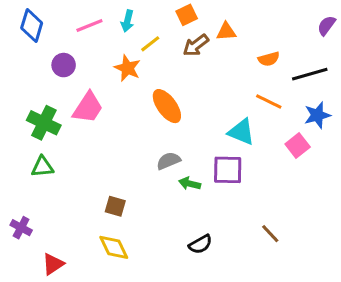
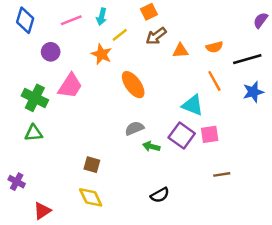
orange triangle: (226, 32) -> (180, 51), moved
orange line: (269, 101) -> (214, 81), turned 35
pink square: (298, 146) -> (210, 134), moved, turned 30
purple square: (228, 170) -> (182, 136), turned 35
brown line: (270, 234) -> (222, 174), moved, turned -56

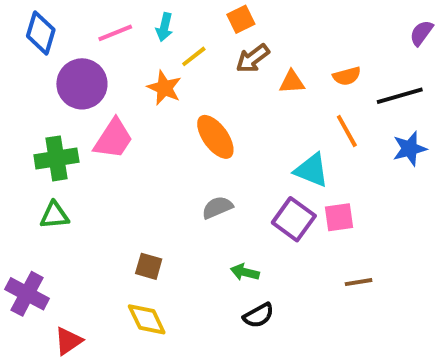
purple circle: (51, 52) -> (82, 84), size x1.6
green cross: (35, 98) -> (56, 158), turned -35
green arrow: (151, 146) -> (245, 272), moved
purple cross: (17, 182) -> (27, 294), size x1.5

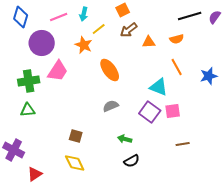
black line: (400, 96) -> (190, 16), moved

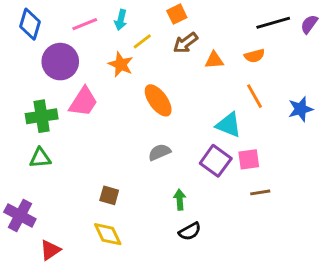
green arrow: (125, 139) -> (180, 200), turned 72
brown line: (183, 144) -> (260, 192), moved

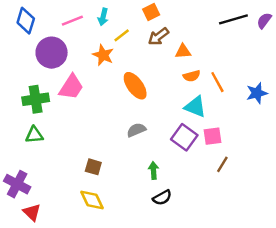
orange semicircle: (255, 56) -> (192, 76), moved
brown line: (260, 192) -> (222, 164), turned -49
red triangle: (50, 250) -> (32, 212), moved, turned -42

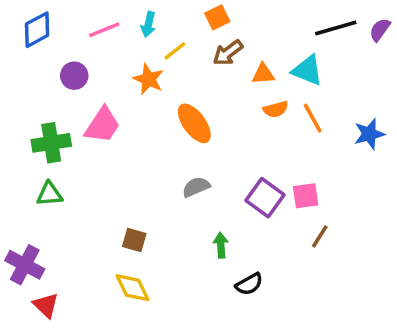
blue diamond: (26, 21) -> (37, 30), turned 45
purple circle: (52, 53) -> (74, 76), size x0.6
cyan triangle: (195, 107) -> (307, 70), moved
black semicircle: (162, 198) -> (249, 284), moved

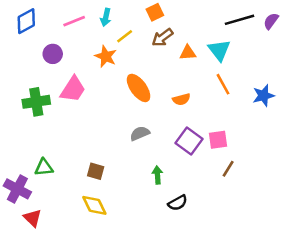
cyan triangle: (307, 70) -> (219, 50), turned 30
orange semicircle: (276, 109) -> (181, 99), moved
green triangle: (49, 194) -> (44, 167), moved

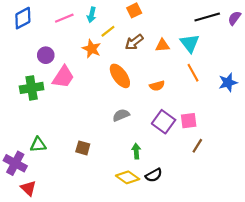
brown arrow: (162, 38) -> (134, 42), moved
purple circle: (53, 54) -> (46, 55), moved
yellow diamond: (94, 205) -> (128, 177), moved, turned -30

